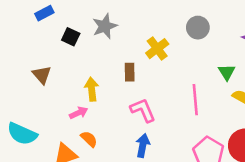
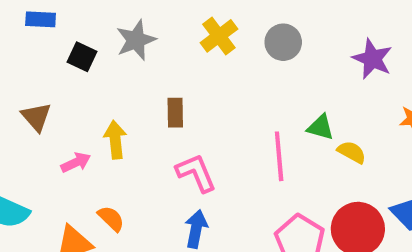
blue rectangle: (44, 13) -> (41, 19), turned 30
yellow cross: (157, 49) -> (219, 36), moved
green triangle: (227, 72) -> (321, 127), moved, turned -42
pink arrow: (79, 113) -> (76, 163), moved

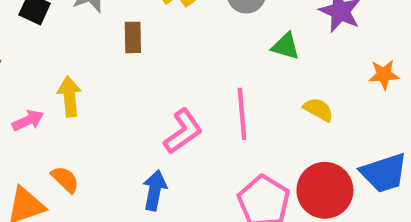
brown rectangle: (175, 113) -> (133, 37), moved
green triangle: (321, 127) -> (286, 46), moved
pink L-shape: (196, 173) -> (183, 131), moved, turned 78

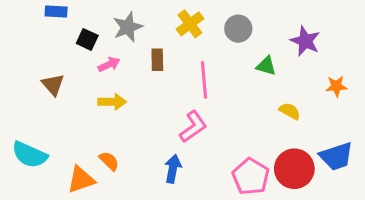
yellow arrow: (69, 96) -> (112, 102), turned 96
pink line: (242, 114) -> (204, 80), moved
pink arrow: (28, 120) -> (109, 64), moved

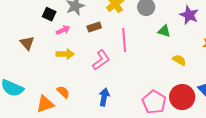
brown rectangle: (157, 60) -> (94, 27), turned 72
pink L-shape: (193, 127) -> (101, 60), moved

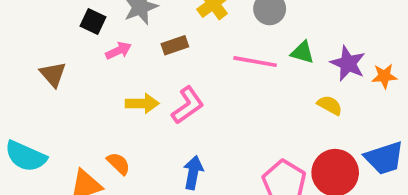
purple star: (189, 15) -> (348, 63), moved
pink line: (124, 40) -> (255, 62), moved, turned -75
yellow arrow: (65, 54) -> (142, 103), moved

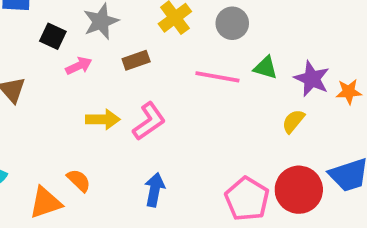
yellow semicircle: (330, 105) -> (293, 121), turned -80

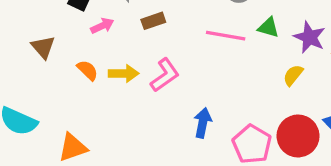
orange semicircle: (79, 180) -> (87, 70), moved
blue arrow: (155, 190) -> (203, 123), moved

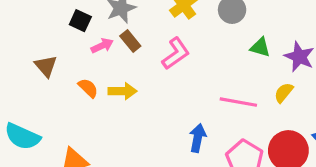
brown rectangle: (153, 21) -> (130, 41), moved, turned 70
pink line: (226, 36) -> (238, 102), moved
pink L-shape: (165, 75) -> (176, 54), moved

